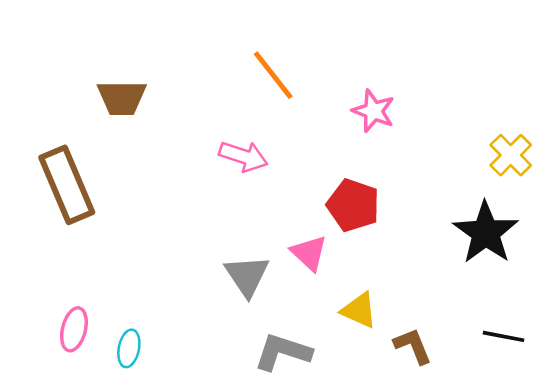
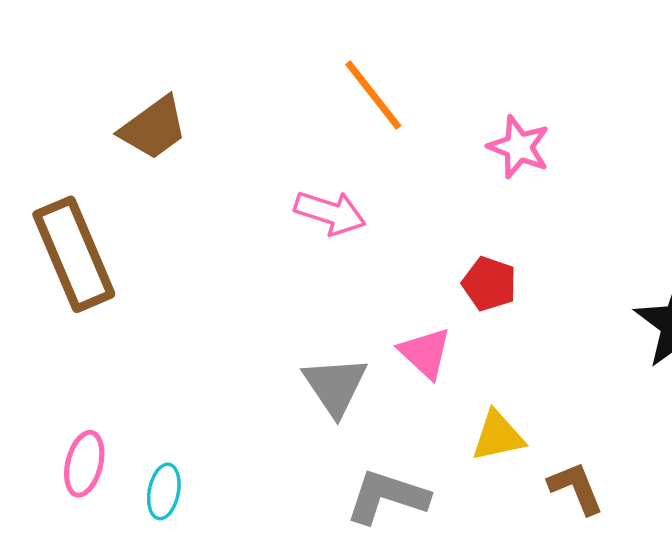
brown trapezoid: (122, 98) -> (153, 128), turned -36
red pentagon: (353, 205) -> (489, 284), size x0.7
yellow triangle: (359, 310) -> (498, 436), turned -36

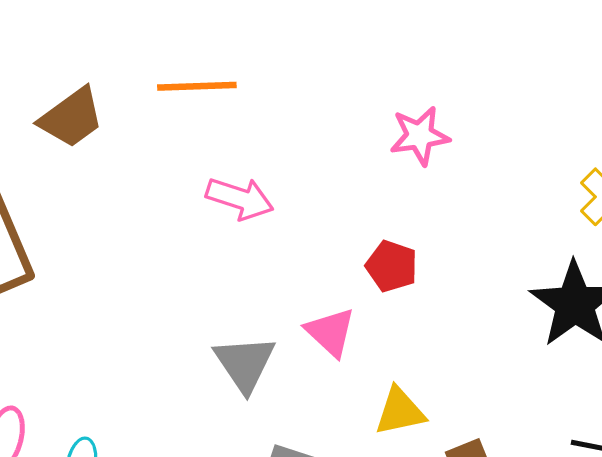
orange line: (373, 95) -> (197, 86), moved, turned -54
pink star: (519, 147) -> (420, 136), turned -30

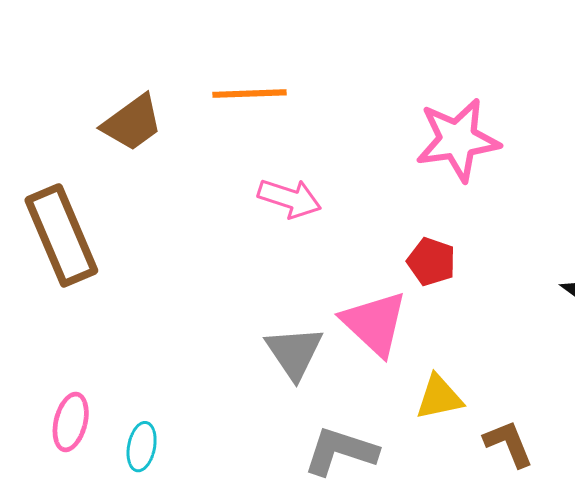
pink star: (420, 136) -> (458, 140), size x1.5
pink triangle: (331, 332) -> (374, 323), size x1.4

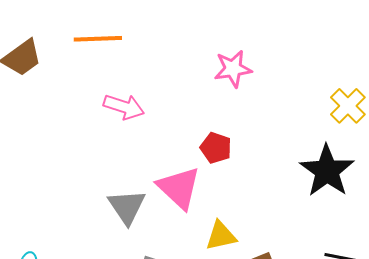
pink star: (458, 140) -> (233, 69), size x0.7

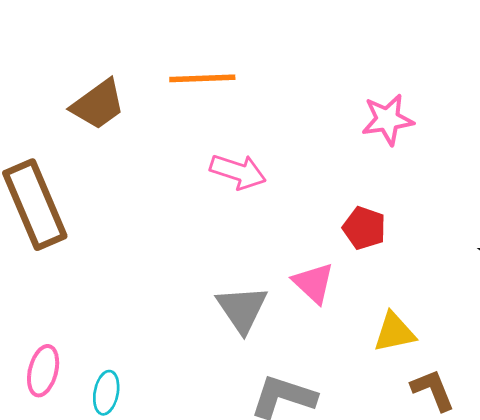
pink triangle: (179, 188) -> (313, 283), size x0.7
yellow triangle: (221, 236) -> (394, 332), moved

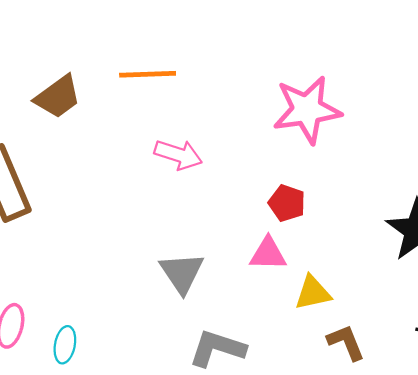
pink star: (388, 120) -> (307, 110), size x1.5
pink triangle: (313, 283) -> (268, 254), moved, turned -42

